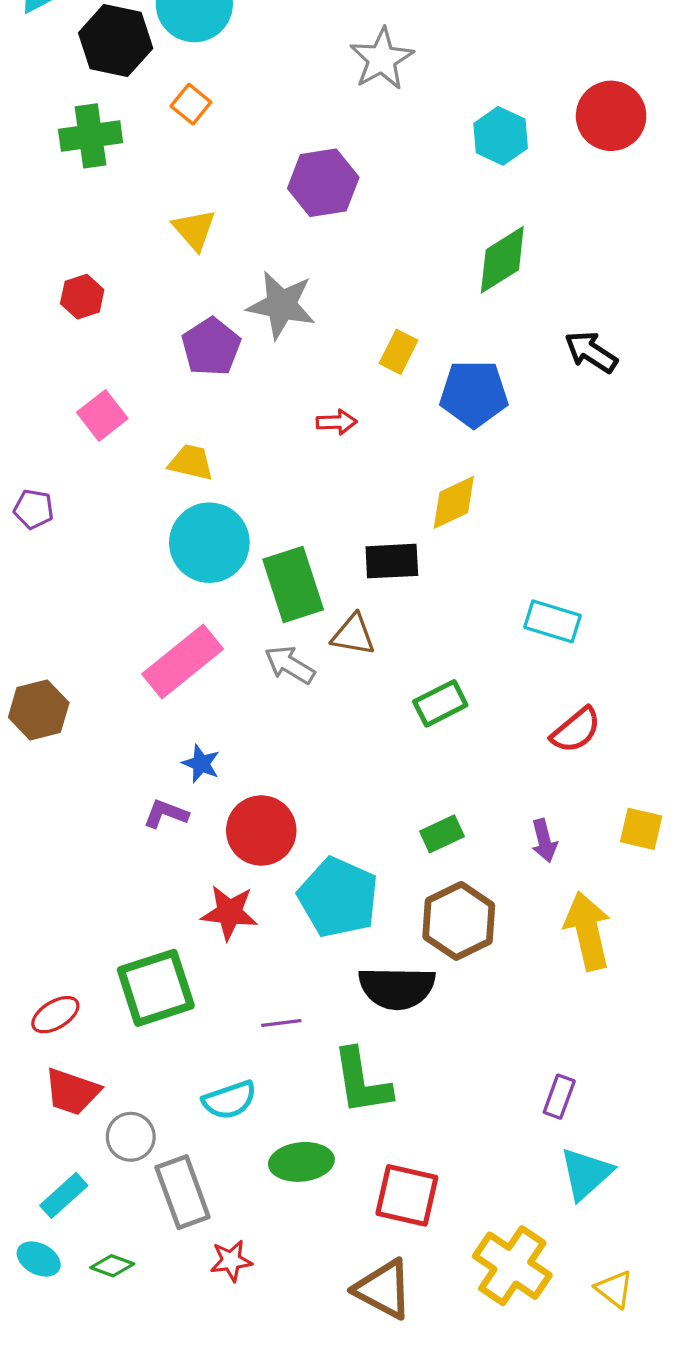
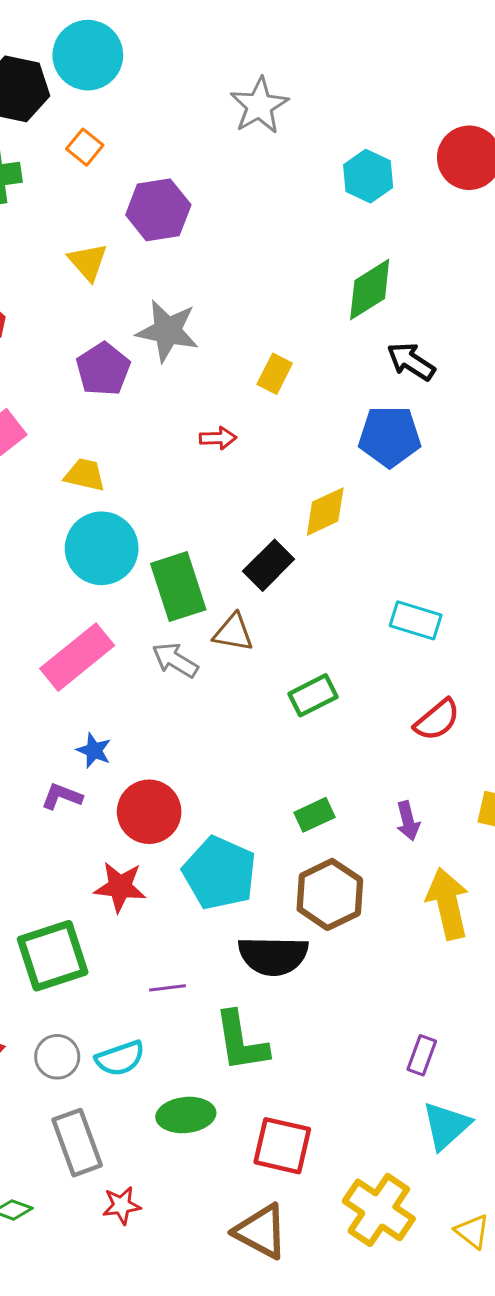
purple hexagon: (323, 183) -> (158, 210), moved
black arrow: (591, 352) -> (411, 361), moved
blue pentagon: (474, 394) -> (390, 437), moved
black rectangle: (392, 561) -> (269, 565), turned -42
gray circle: (131, 1137) -> (57, 1057), moved

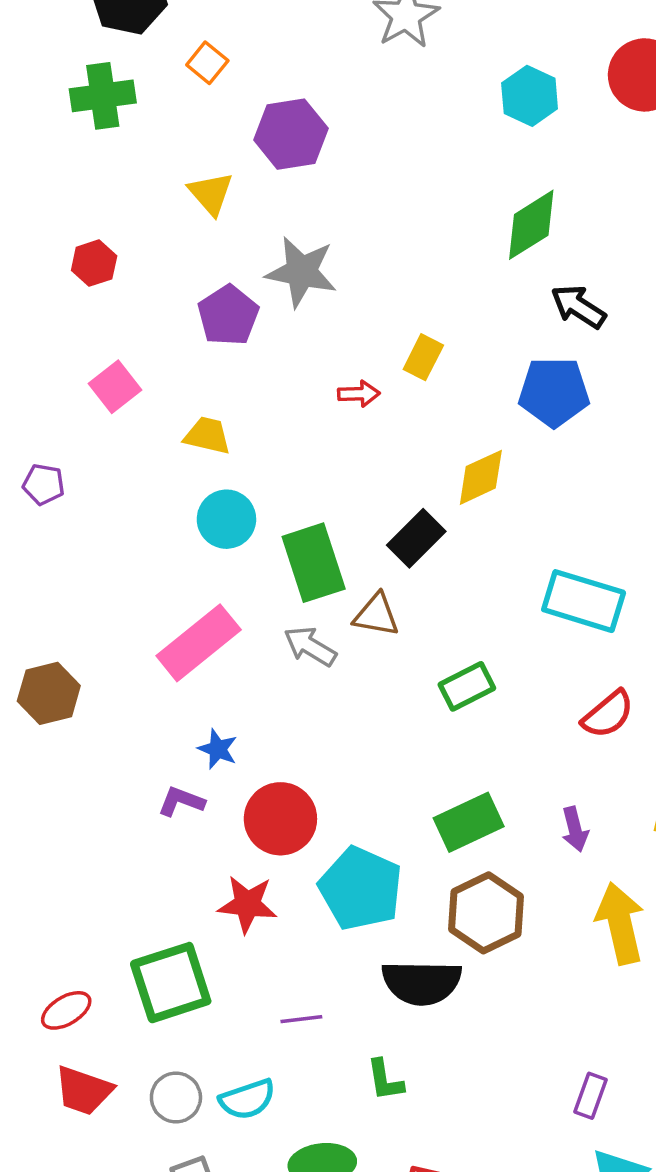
yellow rectangle: (275, 374) -> (423, 357), moved
cyan circle: (102, 548) -> (226, 519), size x0.7
cyan rectangle: (416, 620) -> (584, 601), size x1.4
green rectangle: (315, 815) -> (469, 822), size x1.5
green L-shape: (241, 1041) -> (385, 1080), size x0.6

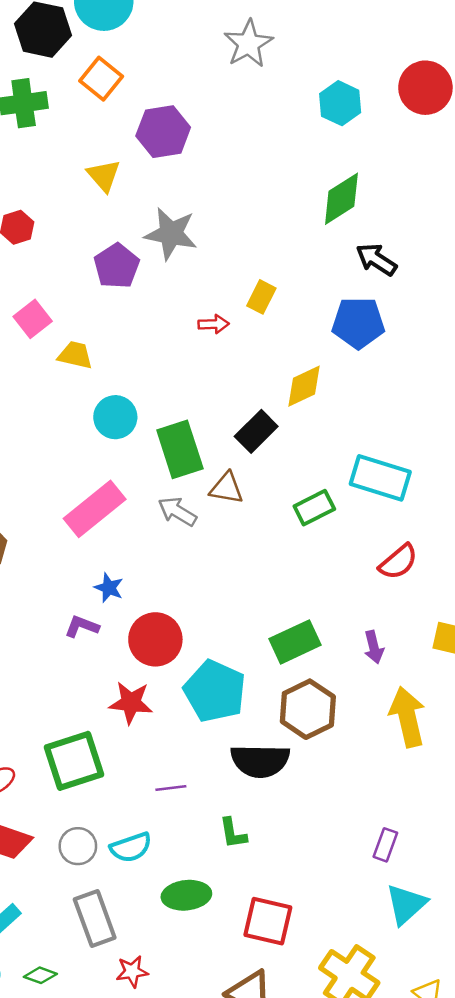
orange square: (207, 63) -> (101, 79), size x1.4
yellow trapezoid: (207, 436) -> (75, 355), moved
green rectangle: (467, 686) -> (314, 508), moved

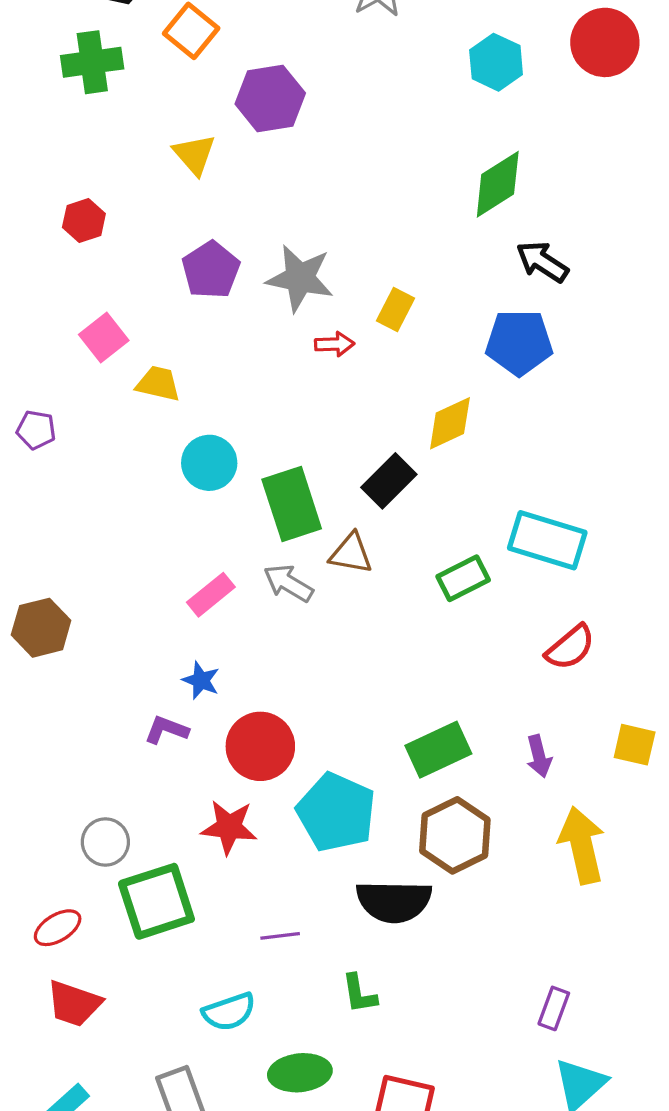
gray star: (171, 234) -> (300, 278), moved
pink rectangle: (95, 509) -> (211, 595), moved, size x0.6
gray circle: (78, 846) -> (105, 842), moved

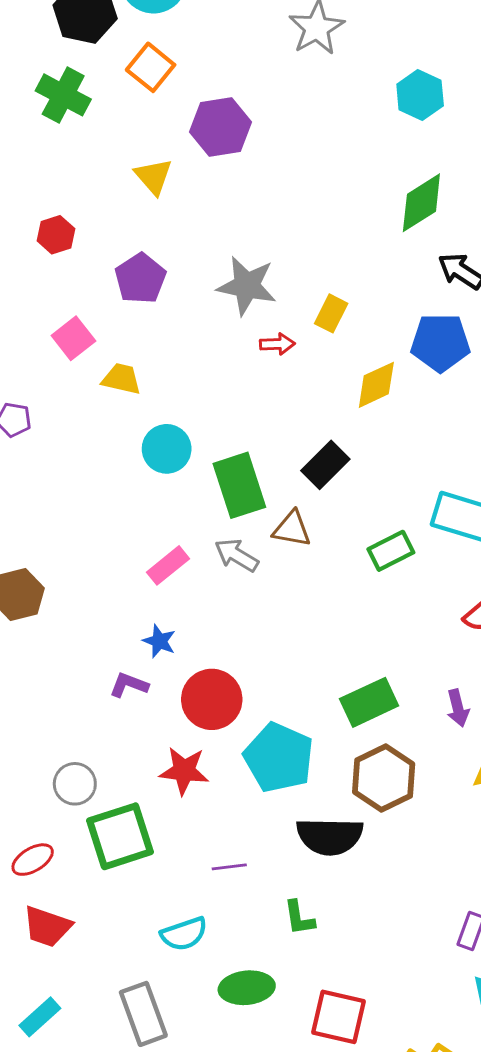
green cross: (92, 62) -> (63, 95), turned 36
purple pentagon: (211, 270) -> (140, 278), moved
yellow diamond: (450, 423) -> (376, 385), moved

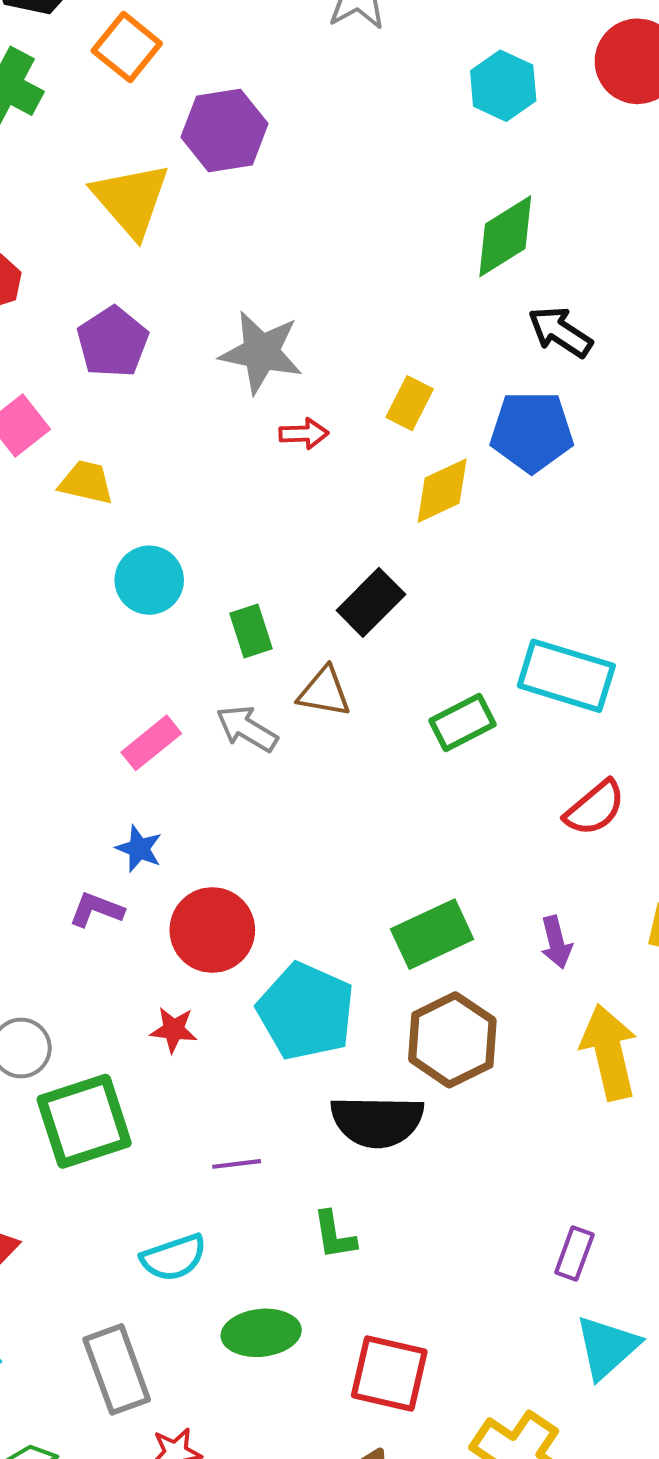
yellow triangle: (153, 177) -> (131, 200), size x1.5
yellow rectangle: (331, 313) -> (410, 403), moved
green rectangle: (239, 485) -> (251, 631), size x0.6
red star: (184, 771) -> (174, 1030), size x0.7

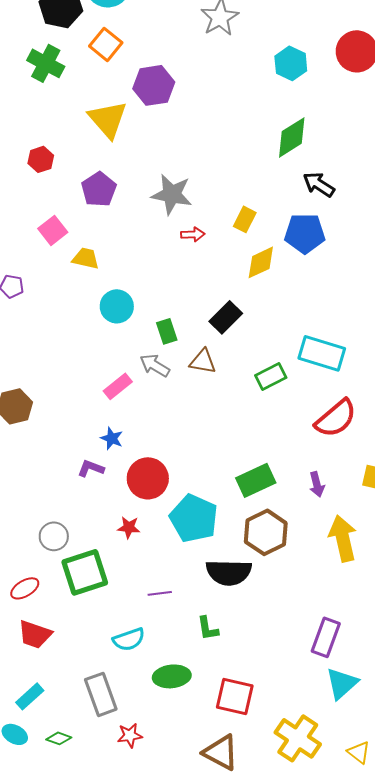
gray arrow: (247, 729) -> (155, 365), moved
red semicircle: (595, 808) -> (336, 418), size x1.4
purple rectangle: (574, 1253) -> (326, 637), size x1.5

